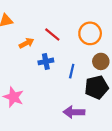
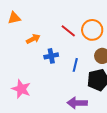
red line: (52, 34) -> (68, 31), moved

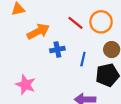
orange arrow: (33, 39) -> (38, 31), size x1.5

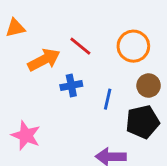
red line: (75, 23) -> (80, 46), moved

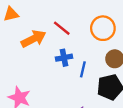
blue cross: (71, 85) -> (64, 58), moved

